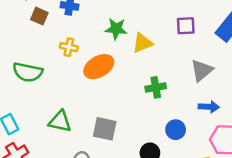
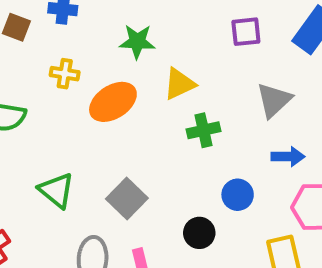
yellow triangle: (142, 43) -> (179, 84), moved
green triangle: (60, 121) -> (56, 190), turned 30
gray square: (105, 129) -> (127, 199), turned 35

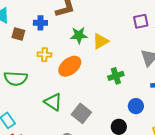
purple square: (246, 32) -> (141, 21), moved
yellow triangle: (179, 84) -> (101, 41), moved
green triangle: (56, 190) -> (53, 102), moved

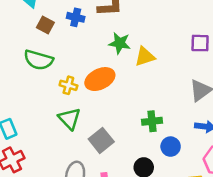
yellow cross: (45, 55) -> (68, 85), moved
green cross: (116, 76) -> (152, 121), moved
green semicircle: (16, 78) -> (38, 60), moved

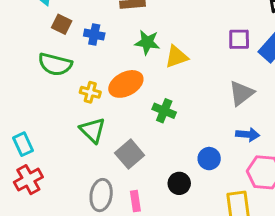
blue cross: (76, 17) -> (94, 35), moved
green cross: (152, 121) -> (164, 111), moved, turned 30

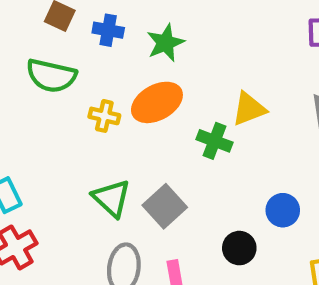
green star: (147, 42) -> (165, 43), moved, turned -30
yellow triangle: (176, 57) -> (249, 109), moved
green triangle: (93, 130) -> (112, 198), moved

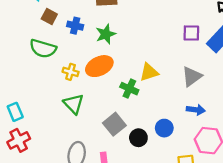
green triangle: (112, 198) -> (74, 104), moved
gray square: (165, 206) -> (114, 124), moved
black circle: (239, 248) -> (138, 138), moved

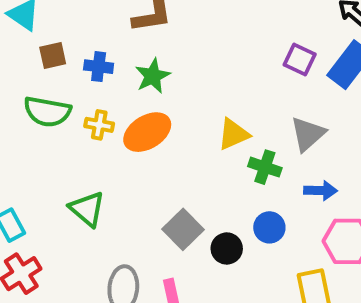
brown square: (49, 17) -> (53, 55), turned -35
purple square: (191, 33) -> (300, 59), turned 30
yellow cross: (71, 72) -> (99, 125), moved
green cross: (129, 89) -> (265, 167), moved
green triangle: (74, 104) -> (87, 209), moved

